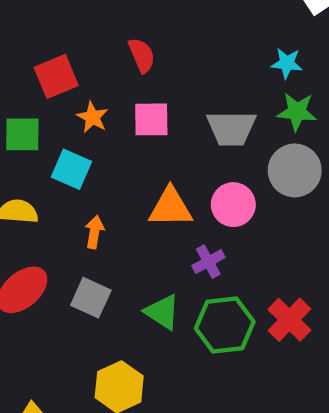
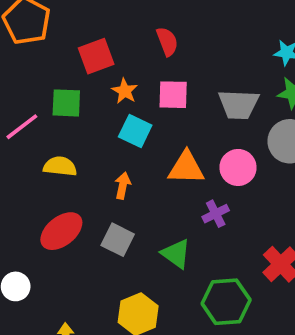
cyan square: (71, 169) -> (135, 131), moved
green hexagon: (225, 325) -> (226, 302), moved

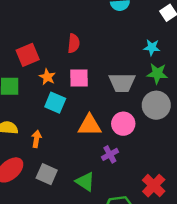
red semicircle: (167, 41) -> (74, 43), turned 30
orange arrow: (123, 186) -> (36, 139), moved

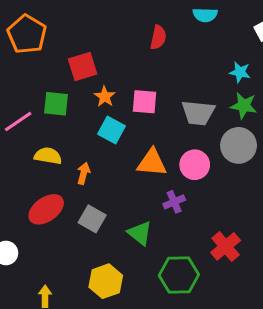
red semicircle: (74, 43) -> (158, 37), moved

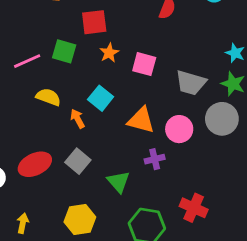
cyan square: (111, 130) -> (101, 98), moved
orange arrow: (83, 173) -> (77, 119), turned -54
red ellipse: (46, 209) -> (35, 164), moved
red cross: (226, 246) -> (194, 208), turned -36

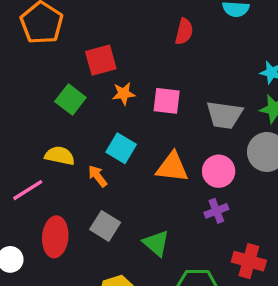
green square: (64, 51) -> (70, 99), turned 30
orange star: (109, 53) -> (124, 94), turned 30
pink line: (27, 61) -> (28, 190), moved
purple cross: (155, 159) -> (216, 211), moved
red ellipse: (35, 164) -> (55, 237), turned -52

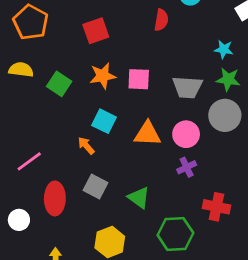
red semicircle: (184, 31) -> (161, 20), moved
red square: (101, 60) -> (96, 31), moved
orange star: (124, 94) -> (103, 76), size x1.4
yellow semicircle: (60, 156) -> (21, 70), moved

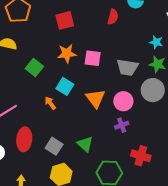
green square: (59, 84) -> (34, 68), moved
orange triangle: (147, 134) -> (95, 98), turned 45
gray square: (95, 186) -> (54, 146), moved

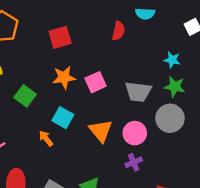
pink square: (93, 58) -> (96, 82), turned -30

